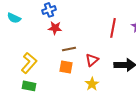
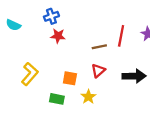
brown line: (69, 49) -> (99, 47), moved
yellow star: (92, 84) -> (88, 97), moved
green rectangle: (29, 86) -> (57, 99), moved

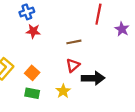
red line: (121, 36) -> (98, 14), moved
black arrow: (134, 76) -> (93, 78), moved
orange square: (70, 78) -> (32, 73), moved, turned 32

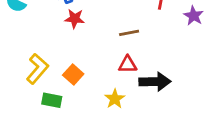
red triangle: (73, 65) -> (128, 64), turned 40
green rectangle: (32, 93) -> (52, 100), moved

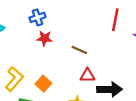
brown line: (129, 33) -> (79, 50), moved, turned 35

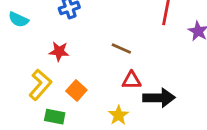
red star: (44, 38) -> (59, 51), moved

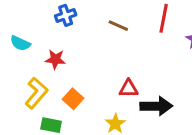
cyan semicircle: (18, 20) -> (20, 43), moved
brown line: (121, 49) -> (118, 26), moved

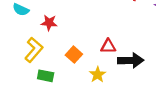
orange square: (73, 99) -> (74, 55), moved

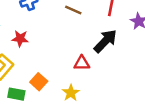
orange square: (74, 55) -> (39, 82), moved
black arrow: (131, 60) -> (105, 41), moved, turned -45

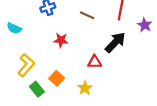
red star: (20, 39) -> (61, 40), moved
green rectangle: (16, 94) -> (37, 89), turned 40

